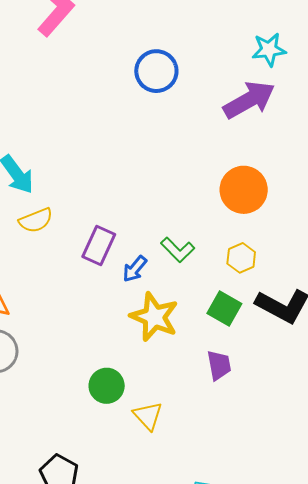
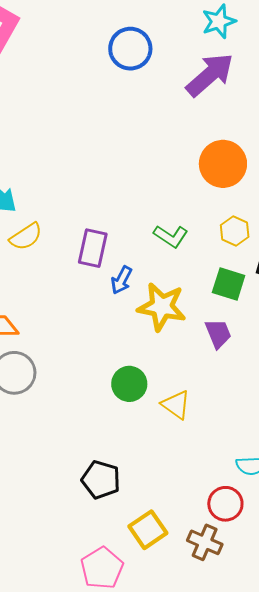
blue circle: (156, 71) -> (130, 49), moved
blue arrow: (135, 269) -> (121, 280), moved
purple trapezoid: (219, 365) -> (218, 333), moved

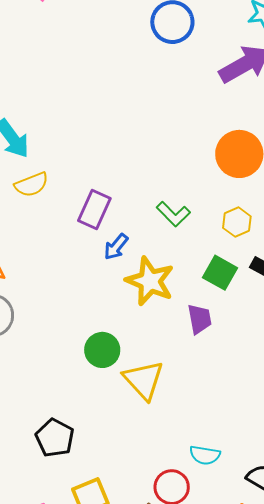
yellow triangle: (176, 405) -> (144, 380), size x1.4

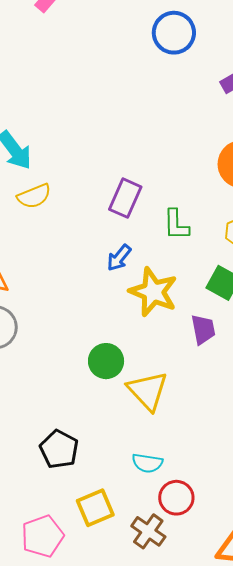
purple rectangle: (94, 210) -> (125, 198), moved
green L-shape: (173, 214) -> (176, 225), turned 44
cyan semicircle: (205, 455) -> (147, 463), moved

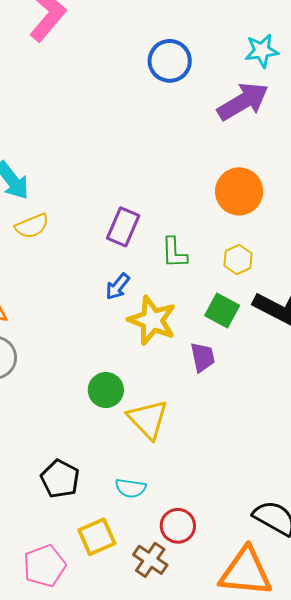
cyan semicircle: (147, 463) -> (131, 488), moved

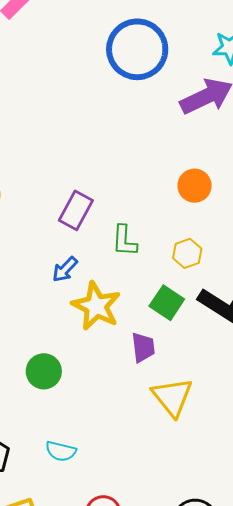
blue circle: (170, 61) -> (137, 49), size x1.4
orange circle: (239, 191) -> (195, 186), size x0.7
yellow triangle: (148, 419) -> (172, 397), moved
cyan semicircle: (131, 488) -> (61, 451), moved

